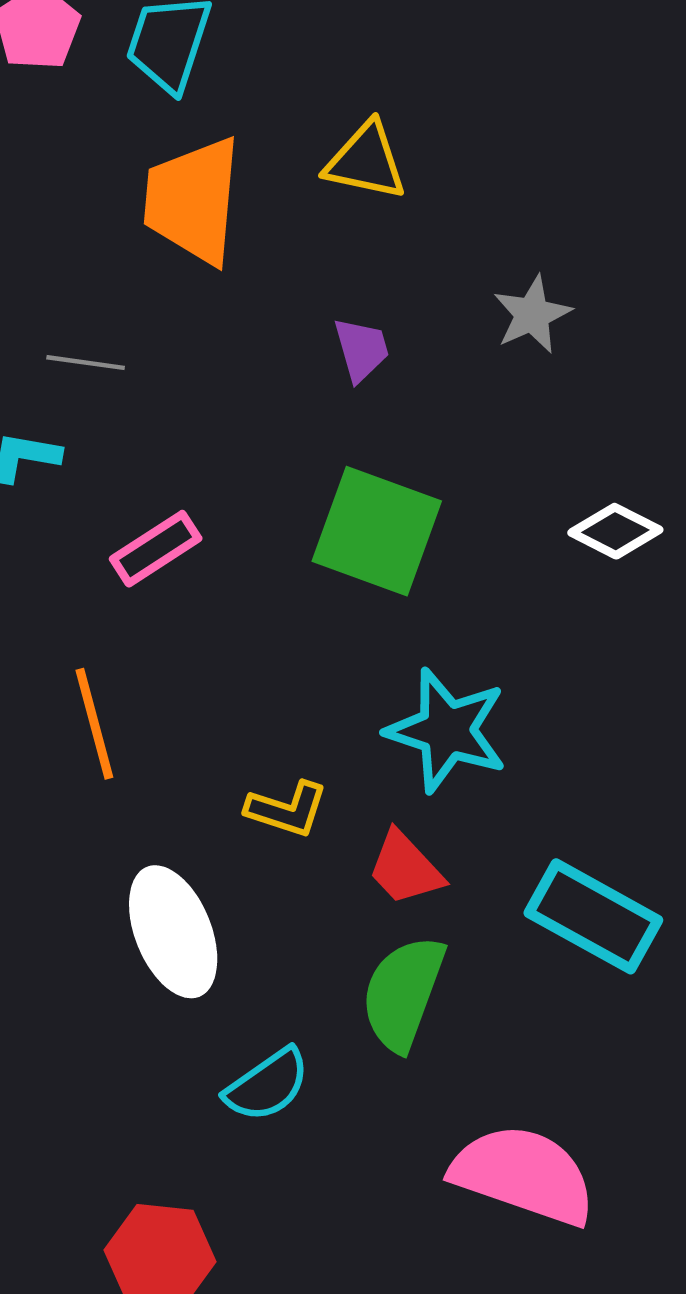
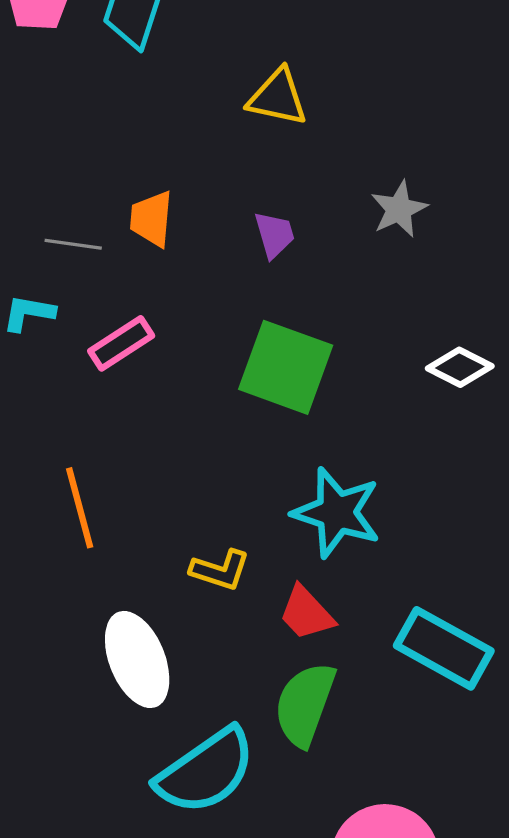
orange trapezoid: (193, 201) -> (151, 219), moved, size x0.6
pink rectangle: (156, 549) -> (121, 343), moved
cyan semicircle: (267, 1085) -> (206, 771), size x1.6

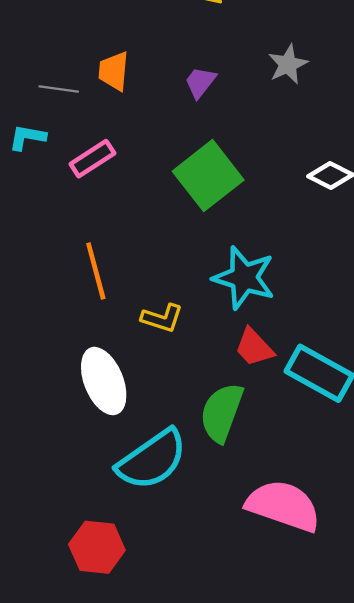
purple trapezoid: (274, 235) -> (200, 82), turned -126
green square: (286, 367) -> (208, 176), turned 32
orange line: (80, 508) -> (96, 271), moved
red trapezoid: (306, 613) -> (254, 347), moved

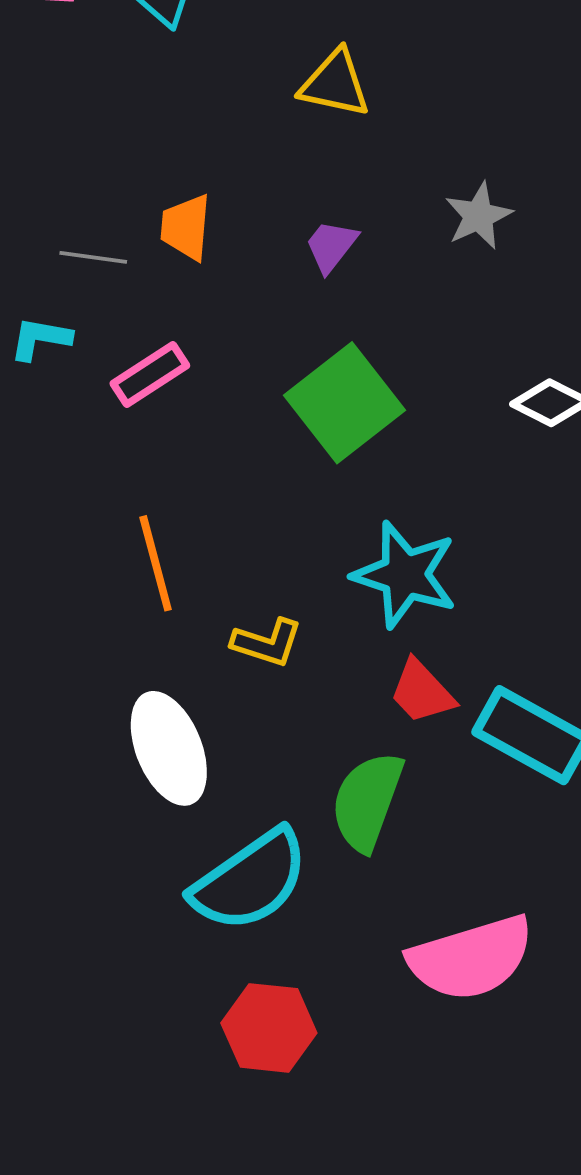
pink semicircle: (283, 506) -> (471, 958), turned 144
red hexagon: (97, 547) -> (269, 1028), moved

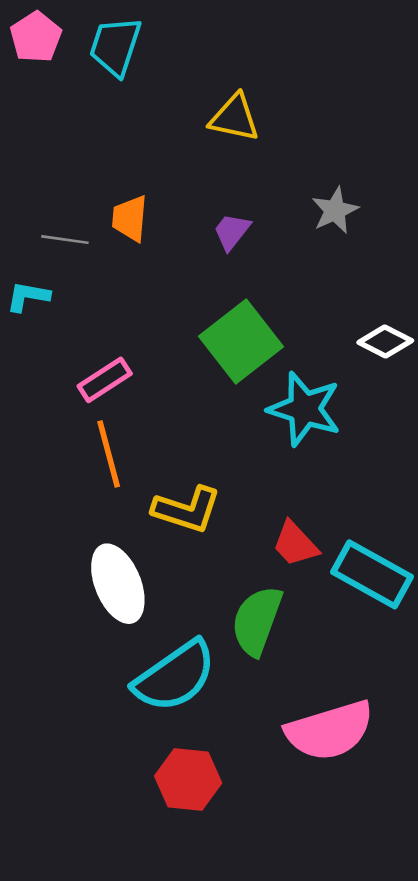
pink rectangle: (150, 374) -> (105, 380), moved
cyan star: (405, 575) -> (305, 409), moved
yellow L-shape: (267, 643) -> (187, 510), size x1.4

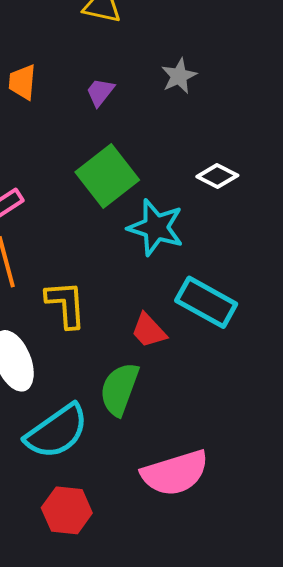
yellow L-shape: (187, 510) -> (66, 304), turned -112
cyan rectangle: (372, 574) -> (206, 302), moved

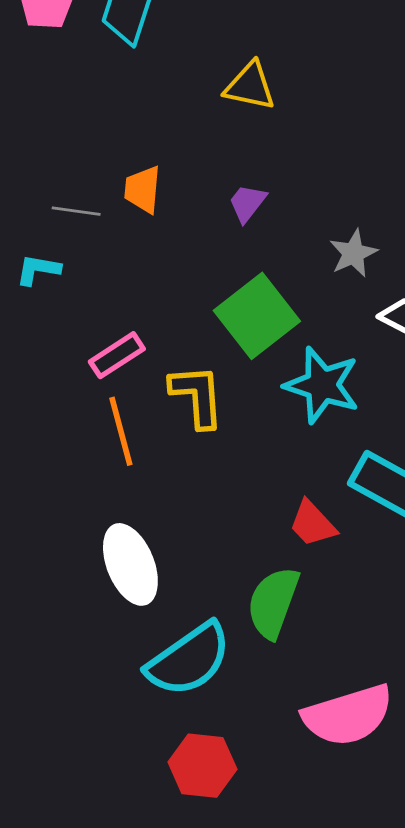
gray star: (179, 76) -> (353, 253), moved
yellow L-shape: (66, 304) -> (197, 396), moved

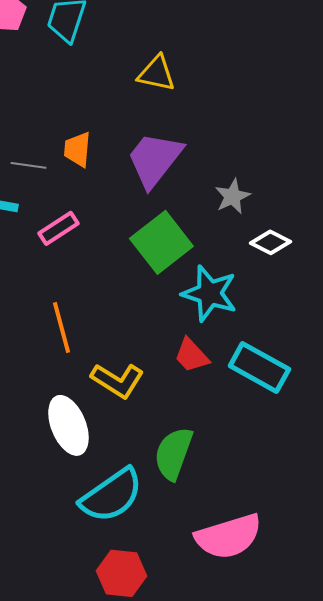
purple trapezoid: (247, 203) -> (154, 159), size x2.0
pink rectangle: (117, 355) -> (58, 228), moved
yellow L-shape: (197, 396) -> (117, 380), moved, turned 126
red trapezoid: (313, 524) -> (191, 355), moved

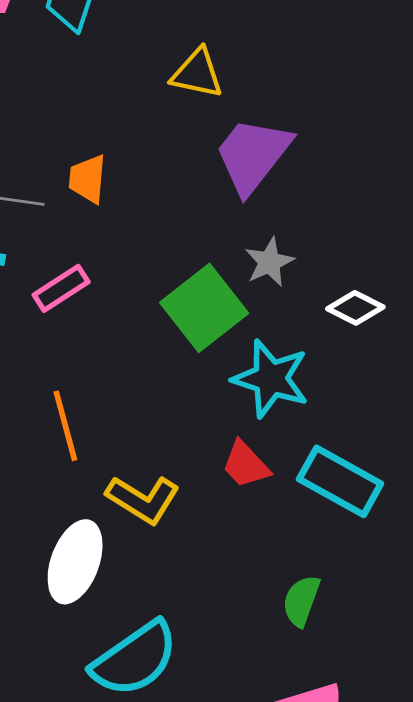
purple trapezoid: (154, 159) -> (253, 155), moved
gray star: (232, 196) -> (269, 262), moved
white ellipse: (68, 425) -> (75, 562), turned 42
green semicircle: (173, 453) -> (301, 601), moved, size x0.7

